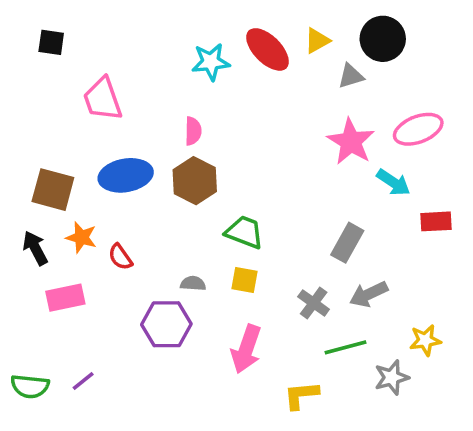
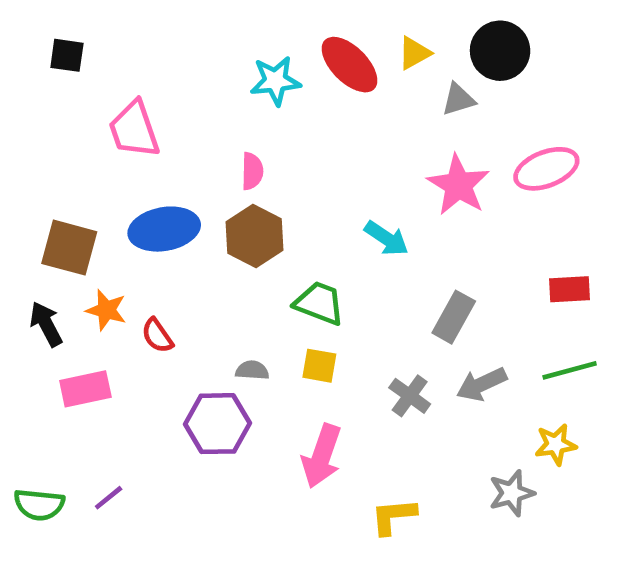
cyan arrow: (393, 182) -> (387, 238), moved
green line: (346, 347) -> (570, 370), moved

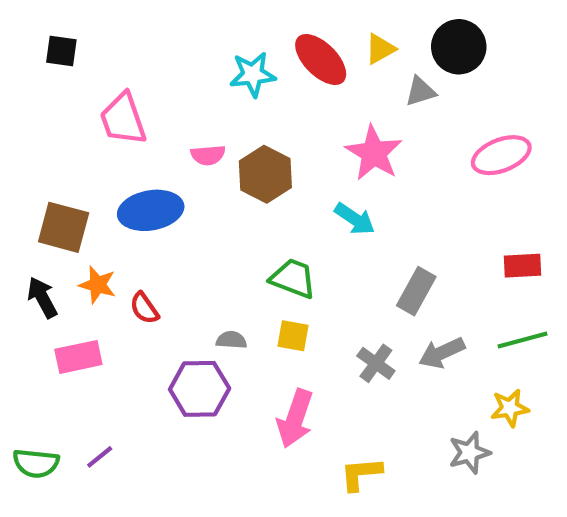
pink semicircle: (252, 171) -> (208, 155), moved, turned 84
pink star: (458, 185) -> (374, 153), moved
brown hexagon: (255, 236) -> (265, 174), moved

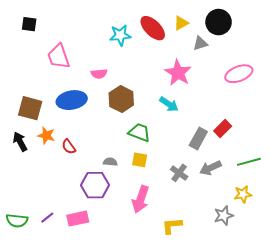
brown hexagon: (265, 174) -> (121, 99), moved
red rectangle: (523, 266) -> (223, 128), moved, turned -42
pink rectangle: (78, 357) -> (78, 219), moved

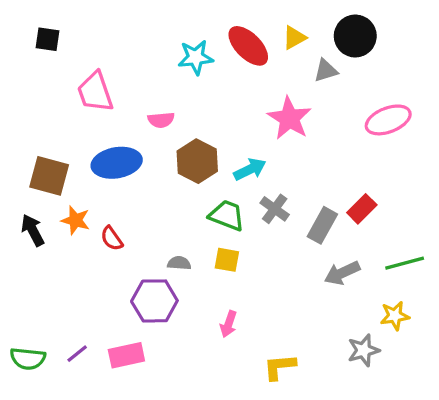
cyan arrow: (169, 104) -> (250, 169), moved, turned -60
gray cross: (179, 173) -> (275, 209), moved
pink arrow: (141, 199) -> (229, 324), size x0.6

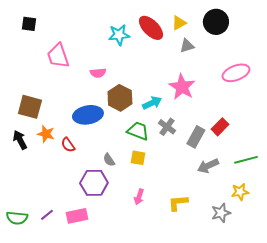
gray triangle: (326, 71) -> (187, 46), moved
pink star: (289, 118) -> (182, 87), moved
blue ellipse: (117, 163) -> (88, 115), moved
gray semicircle: (179, 263) -> (109, 160), turned -128
yellow L-shape: (280, 367) -> (178, 203), moved

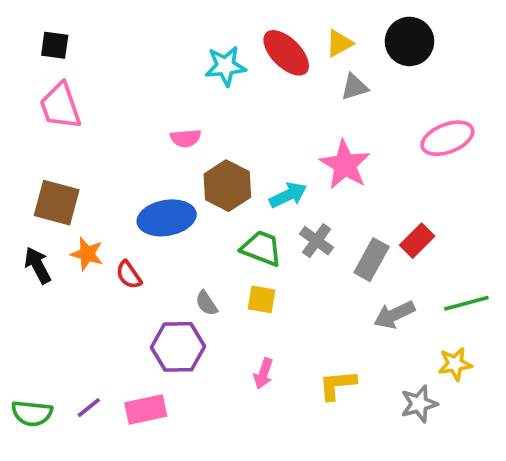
pink trapezoid: (58, 56) -> (60, 106), moved

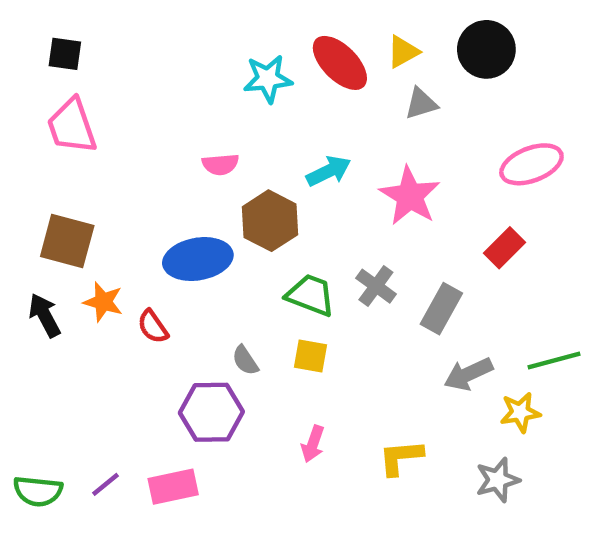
cyan arrow: (288, 195) -> (329, 171), moved
red rectangle: (417, 241) -> (504, 248), moved
yellow star: (455, 364) -> (520, 412), moved

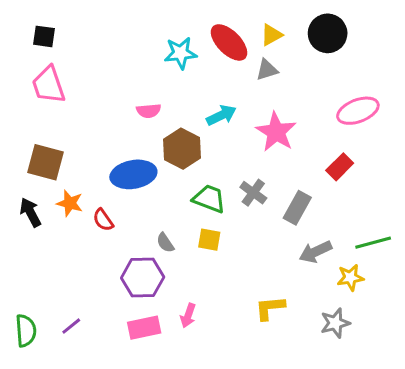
gray triangle: (421, 103) -> (267, 70), moved
pink arrow: (313, 444) -> (188, 315), moved
pink rectangle: (173, 487) -> (144, 328), moved
green semicircle: (38, 491) -> (26, 331), turned -100

